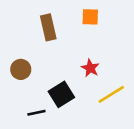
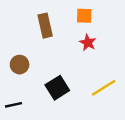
red star: (90, 68) -> (88, 43), moved
black line: (36, 113) -> (13, 105), moved

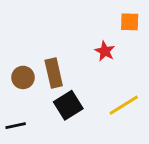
orange square: (84, 16) -> (130, 22), moved
brown rectangle: (45, 26) -> (54, 73), moved

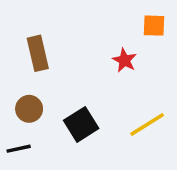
brown rectangle: (54, 73) -> (38, 53), moved
brown circle: (23, 77) -> (29, 109), moved

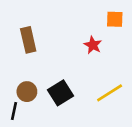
brown circle: (29, 109) -> (27, 92), moved
black line: (19, 149) -> (14, 111), turned -66

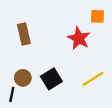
red star: (93, 45) -> (79, 38), size x1.5

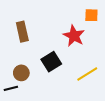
black square: (51, 79) -> (51, 62), moved
black line: (12, 94) -> (11, 88), turned 64

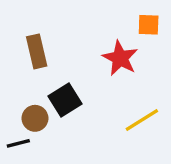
black square: (51, 62) -> (65, 100), moved

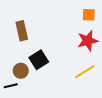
red star: (120, 58) -> (88, 41), moved, turned 30

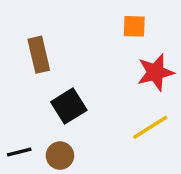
orange square: (89, 15) -> (134, 26), moved
brown circle: (21, 71) -> (60, 156), moved

